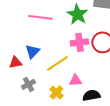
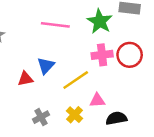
gray cross: (28, 84) -> (41, 117), moved

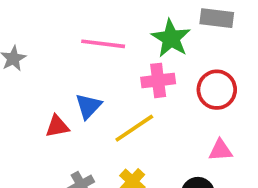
pink cross: (102, 55) -> (158, 80), moved
pink triangle: (97, 100) -> (220, 150), moved

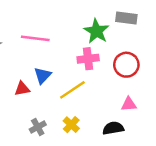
pink line: (103, 44) -> (35, 38), moved

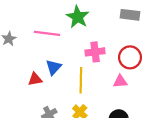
green star: (96, 31) -> (78, 17), moved
yellow line: (72, 90) -> (81, 80), turned -55
pink triangle: (129, 104) -> (120, 81), moved

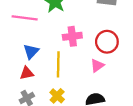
red triangle: (35, 79) -> (27, 73), moved
pink triangle: (120, 81) -> (97, 66), turned -32

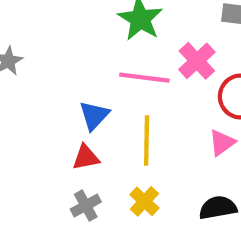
pink line: (25, 18) -> (144, 78), moved
pink cross: (72, 36) -> (197, 61), moved, turned -36

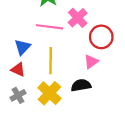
red triangle: (86, 157) -> (18, 70), turned 35
yellow cross: (144, 201) -> (49, 93), size x1.5
black semicircle: (218, 208) -> (81, 85), moved

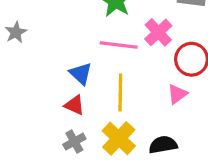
blue triangle: (22, 47) -> (81, 73), turned -30
black semicircle: (81, 85) -> (163, 145), moved

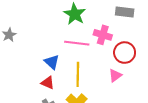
pink cross: (158, 32) -> (103, 35), turned -30

